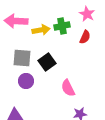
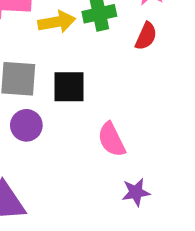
black square: (47, 62) -> (69, 87), turned 36

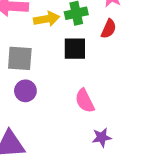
black square: (69, 87) -> (75, 49), moved

